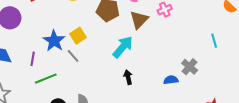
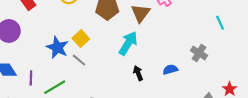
purple line: (33, 59) -> (31, 78), moved
blue semicircle: (171, 80) -> (170, 69), moved

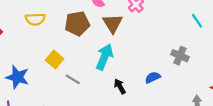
blue star: (57, 47) -> (17, 77), moved
gray line: (79, 60) -> (73, 79), moved

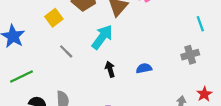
gray cross: (180, 56) -> (190, 55), moved, turned 36
yellow square: (55, 59) -> (54, 18), moved

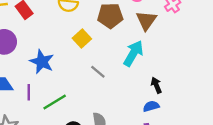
blue semicircle: (144, 68) -> (151, 106), moved
black arrow: (110, 69) -> (156, 85), moved

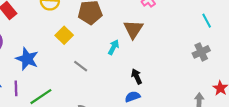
brown triangle: (146, 20) -> (133, 29), moved
cyan arrow: (133, 53) -> (114, 47), size x0.6

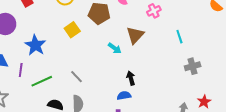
cyan line: (207, 21) -> (179, 37), moved
cyan arrow: (114, 47) -> (115, 48), turned 88
gray line: (81, 66) -> (77, 77), moved

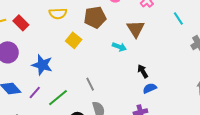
purple line: (21, 70) -> (35, 93), turned 48
gray line: (77, 77) -> (90, 84), turned 32
blue semicircle: (124, 96) -> (150, 88), moved

